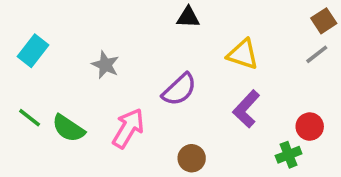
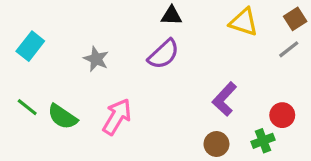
yellow triangle: (243, 54) -> (244, 22), moved
purple semicircle: (179, 90) -> (164, 54), moved
brown circle: (192, 158) -> (216, 144), moved

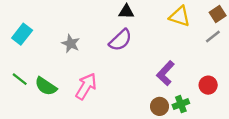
green cross: (263, 141) -> (181, 104), moved

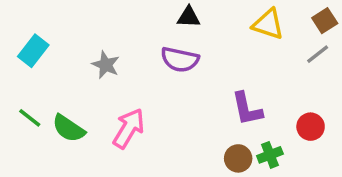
purple semicircle: (120, 40) -> (180, 59), turned 55
purple L-shape: (165, 73) -> (247, 109), turned -55

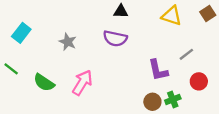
gray line: (318, 54) -> (186, 54), moved
green line: (30, 118) -> (11, 69), moved

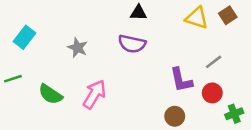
brown square: (208, 14) -> (228, 15), moved
green line: (11, 69) -> (13, 79), turned -56
red circle: (199, 81) -> (212, 93), moved
green cross: (173, 99) -> (234, 114), moved

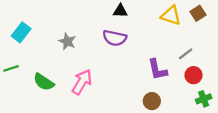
red circle: (212, 93) -> (193, 75), moved

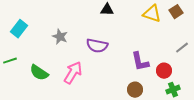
purple semicircle: (115, 38) -> (97, 46), moved
gray line: (186, 54) -> (182, 48), moved
red circle: (193, 75) -> (164, 71), moved
green cross: (204, 99) -> (173, 90), moved

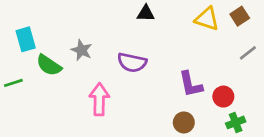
cyan rectangle: (19, 29) -> (26, 39), turned -54
gray line: (182, 48) -> (248, 53), moved
green semicircle: (39, 73) -> (49, 65), moved
pink arrow: (73, 73) -> (99, 99), turned -30

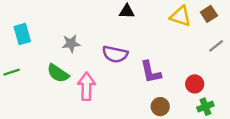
gray star: (82, 50) -> (71, 44), turned -30
green semicircle: (49, 65) -> (58, 73), moved
purple L-shape: (191, 84) -> (151, 72), moved

